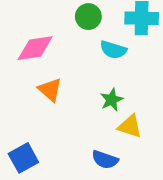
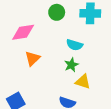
cyan semicircle: (113, 50) -> (75, 45), moved
orange triangle: (50, 90) -> (33, 58), turned 35

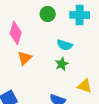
pink diamond: (23, 32) -> (16, 33), turned -65
yellow triangle: (83, 82) -> (85, 86), moved

